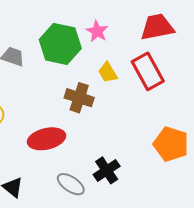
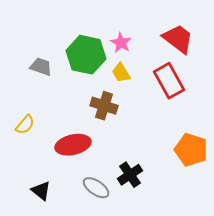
red trapezoid: (157, 27) -> (178, 39), turned 48
yellow trapezoid: (108, 72) -> (121, 73), moved

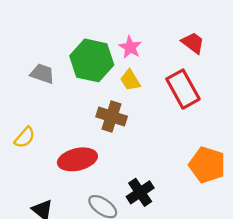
red trapezoid: (178, 39) -> (193, 43), size x0.7

